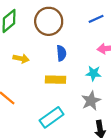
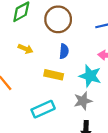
cyan star: (93, 73) -> (90, 76), size x1.5

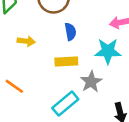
gray star: (83, 101) -> (91, 82), moved

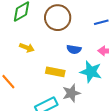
blue semicircle: (70, 32) -> (74, 49), moved, turned 96

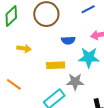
gray star: (71, 93) -> (75, 82), turned 30

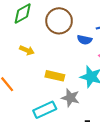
blue semicircle: (68, 40) -> (85, 40), moved

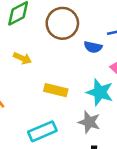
gray star: (70, 98) -> (89, 122), moved

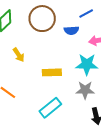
yellow arrow: (22, 58) -> (19, 55), turned 48

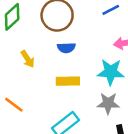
blue semicircle: (71, 30) -> (66, 48), moved

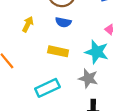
yellow arrow: (28, 59) -> (28, 24), turned -133

